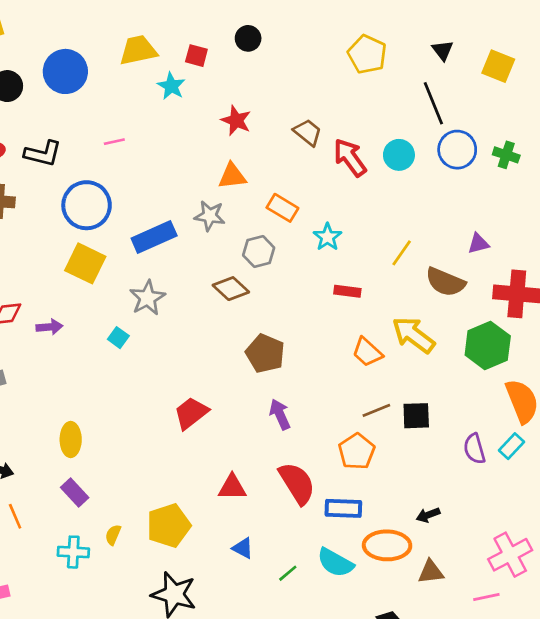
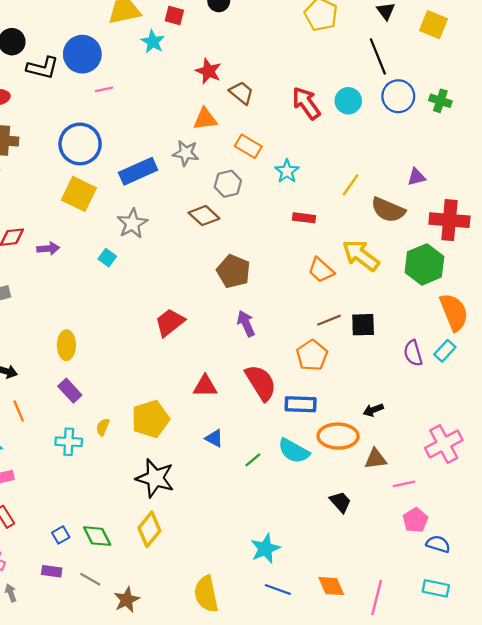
blue circle: (65, 71) -> (82, 54), moved
brown trapezoid: (308, 132) -> (241, 93), moved
black L-shape: (43, 154) -> (43, 68), moved
pink line: (486, 597) -> (404, 484), moved

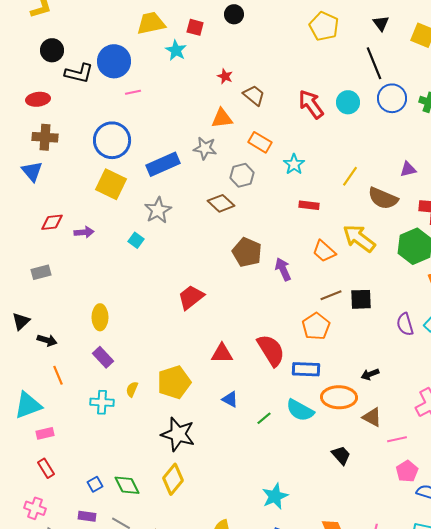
red star: (208, 71) -> (225, 76), size x0.7
purple arrow: (246, 324) -> (283, 269), moved
brown triangle: (376, 459) -> (372, 417), turned 35

